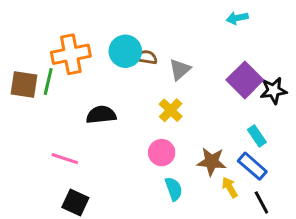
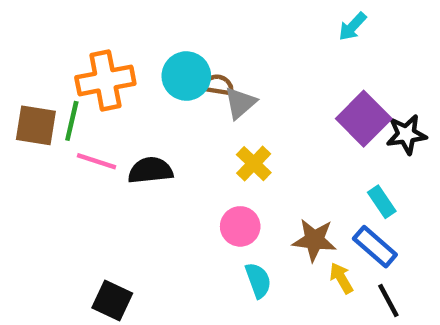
cyan arrow: (237, 18) -> (352, 27), turned -35
gray triangle: (180, 69) -> (240, 103), moved
pink line: (65, 159) -> (96, 161), moved

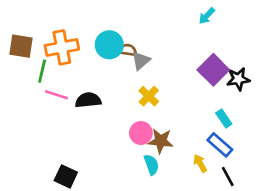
brown square: (36, 125) -> (21, 46), moved
brown star: (314, 240) -> (161, 141), moved

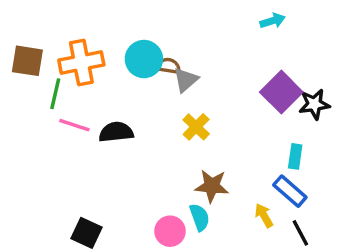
cyan arrow: (207, 16) -> (273, 21), turned -150
cyan rectangle: (224, 119) -> (295, 156), turned 42
pink circle: (141, 133) -> (170, 231), moved

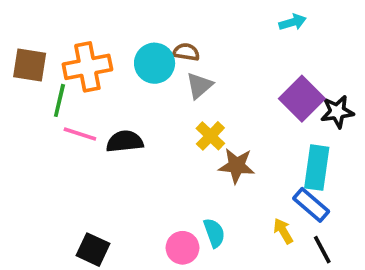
brown semicircle: (168, 66) -> (186, 52), moved
cyan rectangle: (295, 156) -> (317, 168), size x1.6
brown star: (212, 186) -> (237, 166), moved

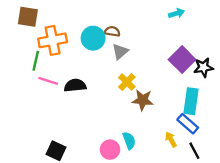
brown square: (30, 65) -> (28, 17), moved

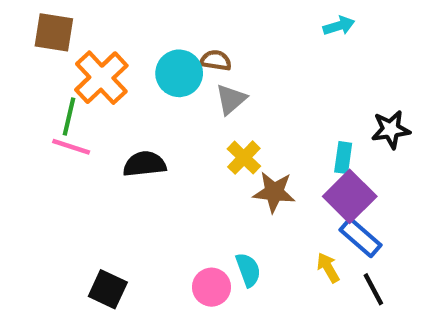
orange cross: (53, 40) -> (101, 78), turned -32
purple square: (182, 60) -> (350, 196), moved
pink line: (48, 81) -> (71, 147), moved
cyan rectangle: (191, 101) -> (343, 158), moved, size x0.6

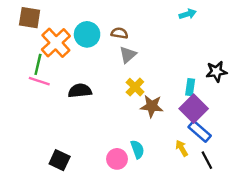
cyan circle: (179, 73) -> (87, 34), moved

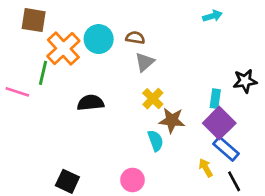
pink line: (39, 81) -> (17, 92), moved
cyan semicircle: (137, 149) -> (156, 141), moved

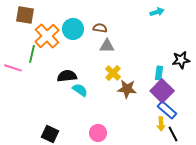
gray triangle: (145, 62) -> (107, 46), turned 42
cyan semicircle: (156, 141) -> (80, 90), moved, turned -35
yellow arrow: (206, 168) -> (161, 124), moved, turned -152

